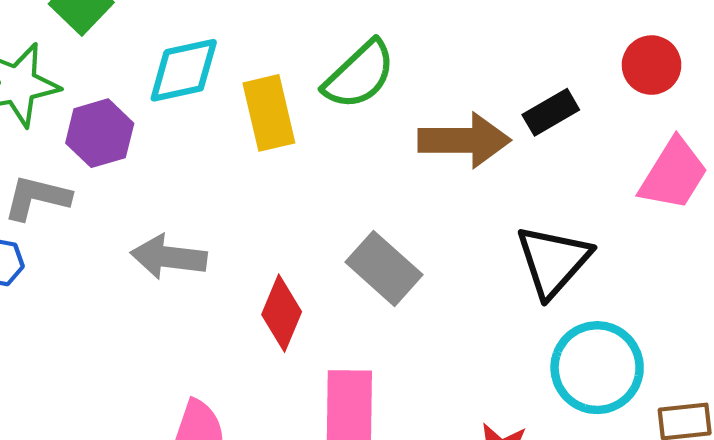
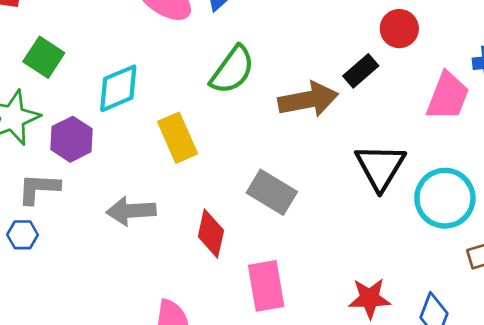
red circle: (652, 65) -> (399, 29), moved
yellow rectangle: (269, 113) -> (178, 138), moved
cyan circle: (597, 368) -> (445, 198), moved

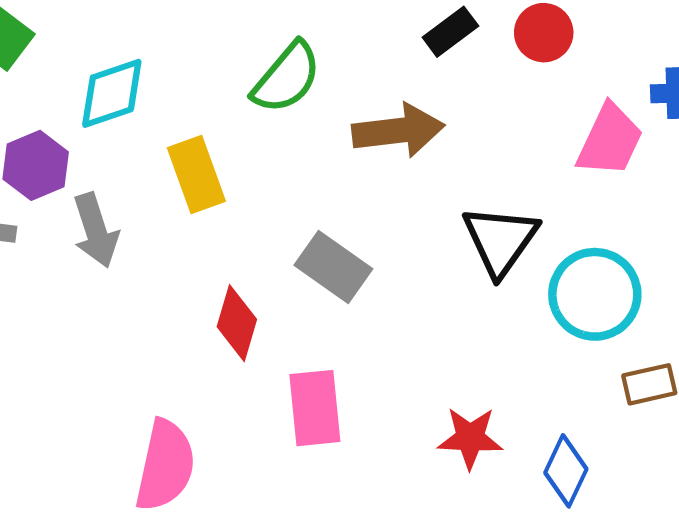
black rectangle: (361, 71) -> (450, 32), moved
gray arrow: (131, 211) -> (96, 230), moved, turned -108

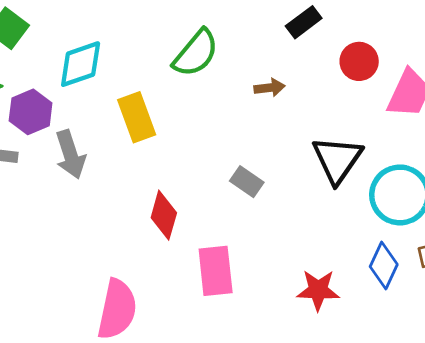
red circle: (544, 33) -> (359, 61), moved
brown arrow: (398, 131) -> (270, 88), size x0.5
gray rectangle: (333, 267) -> (247, 182), moved, size x0.7
blue diamond: (566, 471) -> (384, 265), moved

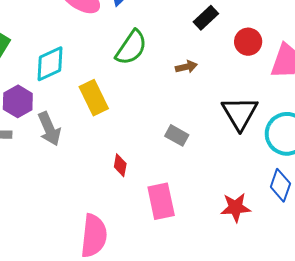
red diamond: (164, 215) -> (120, 165), size x0.7

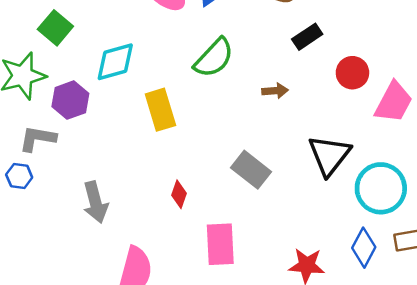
gray arrow: (49, 129) -> (95, 202), moved
gray rectangle: (177, 135) -> (251, 170), size x1.4

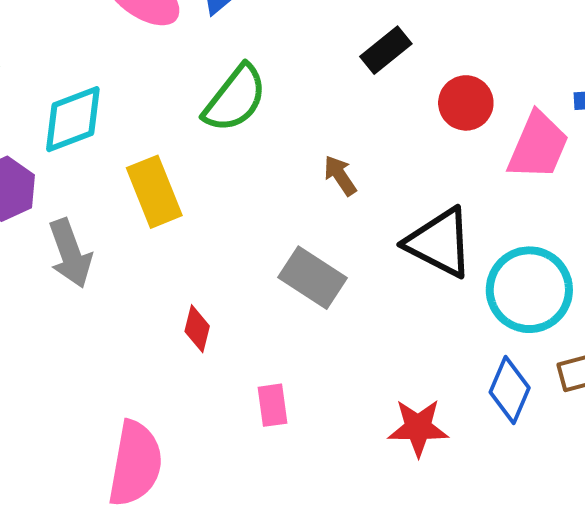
brown arrow: (275, 91) -> (340, 176), moved, turned -115
black triangle: (329, 155) -> (439, 243), turned -36
gray arrow: (95, 202) -> (70, 253), moved
pink rectangle: (220, 244) -> (273, 405), size x0.6

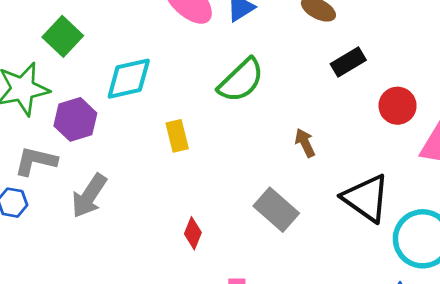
yellow rectangle: (154, 192) -> (177, 136), size x0.7
gray arrow: (70, 253) -> (89, 196), moved, turned 45

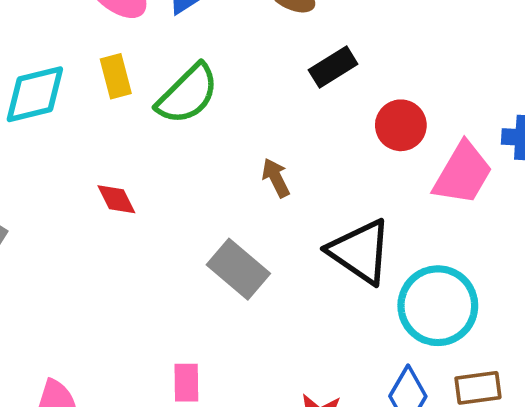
yellow rectangle: (177, 136) -> (116, 76), moved
red diamond: (193, 233) -> (116, 199), moved, turned -48

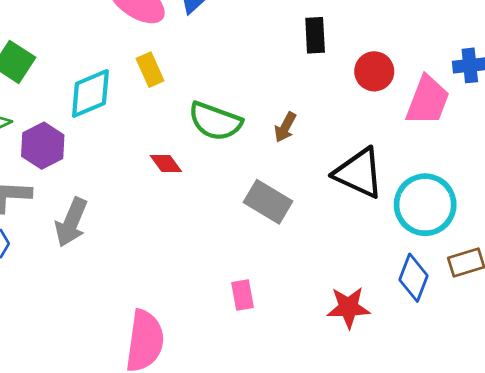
black rectangle: (333, 67) -> (315, 35), turned -52
green semicircle: (188, 94) -> (215, 121), moved, turned 74
brown arrow: (276, 178) -> (285, 127), turned -116

